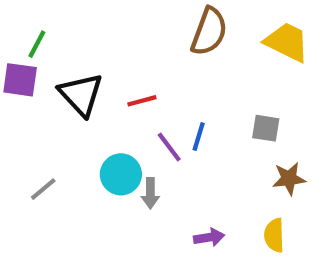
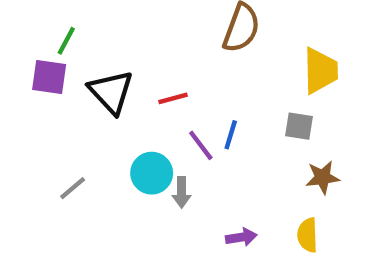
yellow trapezoid: (287, 42) -> (320, 71), moved, turned 63

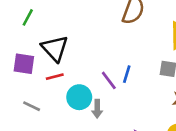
purple square: (49, 77) -> (24, 64), moved
red line: (173, 98) -> (55, 77), moved
gray line: (73, 188) -> (32, 106), turned 66

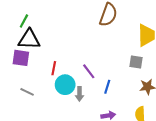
black triangle: (55, 48) -> (29, 39), moved, turned -45
blue line: (127, 74) -> (107, 87), moved
red line: (55, 77) -> (54, 68), moved, turned -64

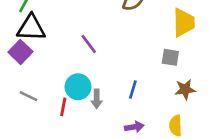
purple square: (21, 58) -> (20, 52), turned 36
red line: (54, 68) -> (63, 107), moved
purple line: (89, 71) -> (89, 44), moved

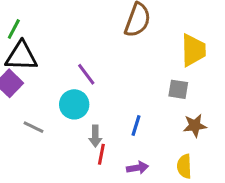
cyan circle: (78, 87) -> (74, 104), moved
gray line: (28, 96) -> (33, 127), moved
red line: (63, 107) -> (101, 154), moved

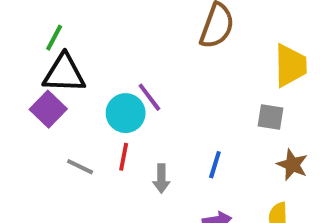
cyan circle: (74, 104) -> (126, 113), moved
brown star: (195, 126) -> (292, 165), turned 30
red line: (101, 154) -> (124, 157), moved

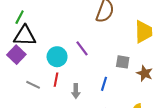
purple line: (149, 97) -> (82, 48), moved
gray square: (270, 117) -> (123, 62), moved
brown star: (292, 165) -> (145, 73), moved

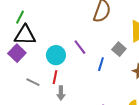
gray square: (123, 62) -> (119, 49), moved, turned 32
blue line: (104, 84) -> (101, 64), moved
gray arrow: (76, 91) -> (61, 93), moved

